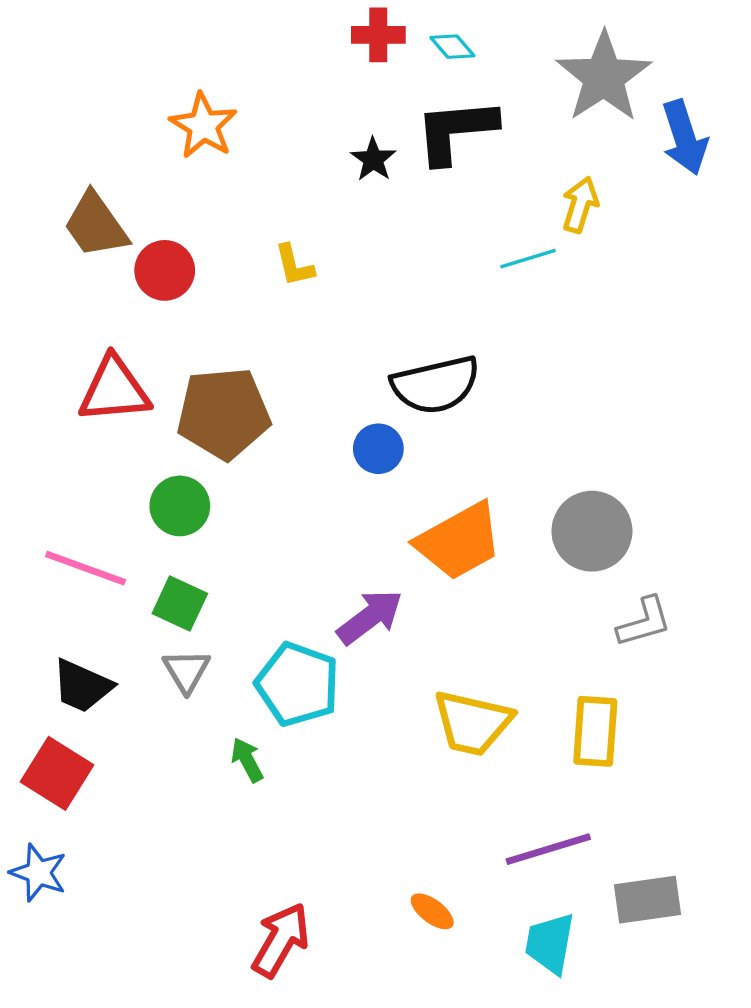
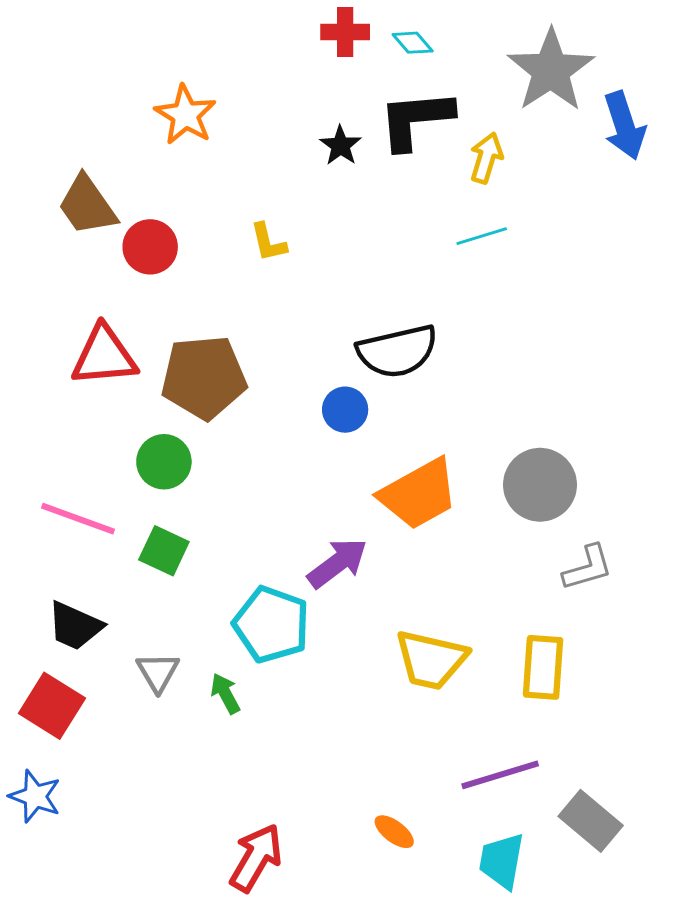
yellow arrow: (580, 205) -> (486, 158), moved
gray triangle: (187, 671) -> (158, 672), moved
gray rectangle: (647, 900) -> (591, 821), turned 48

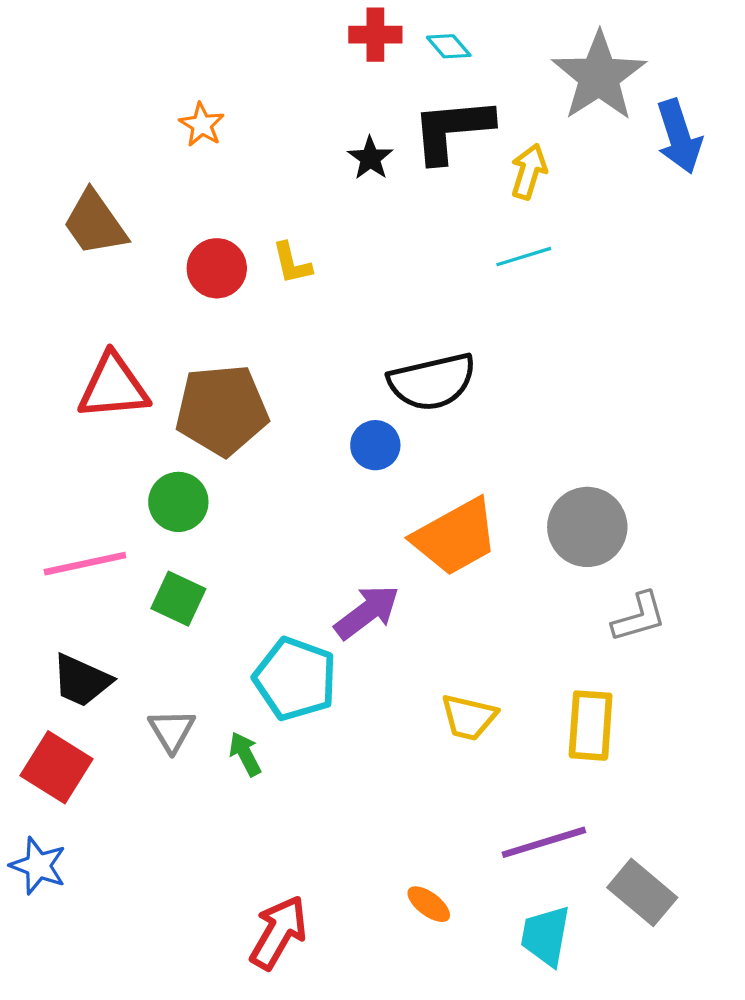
orange star: (185, 115) -> (202, 125), size x0.7
red circle: (150, 247) -> (217, 268), moved
pink line: (78, 519) -> (85, 564), turned -32
yellow trapezoid: (431, 660) -> (469, 717), size x0.7

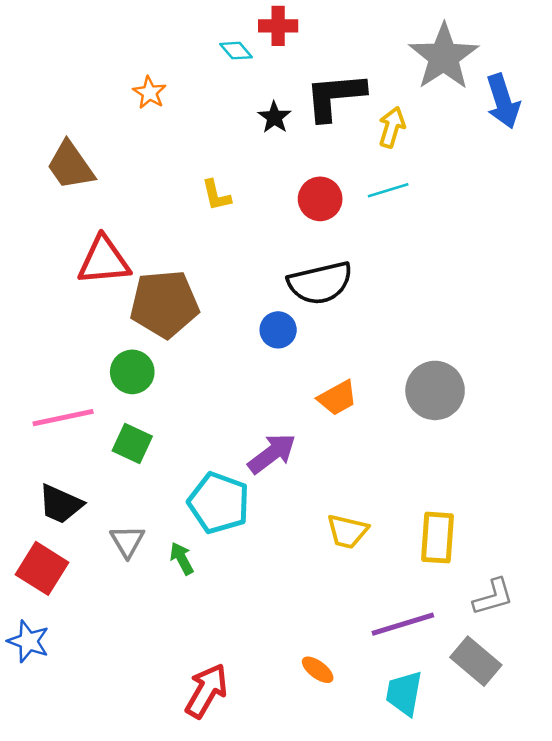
cyan diamond: (449, 46) -> (236, 51), moved
red circle: (217, 268) -> (320, 199), moved
red triangle: (113, 387) -> (104, 261), moved
orange trapezoid: (455, 537) -> (337, 398), size x0.6
gray L-shape: (639, 617) -> (493, 597), moved

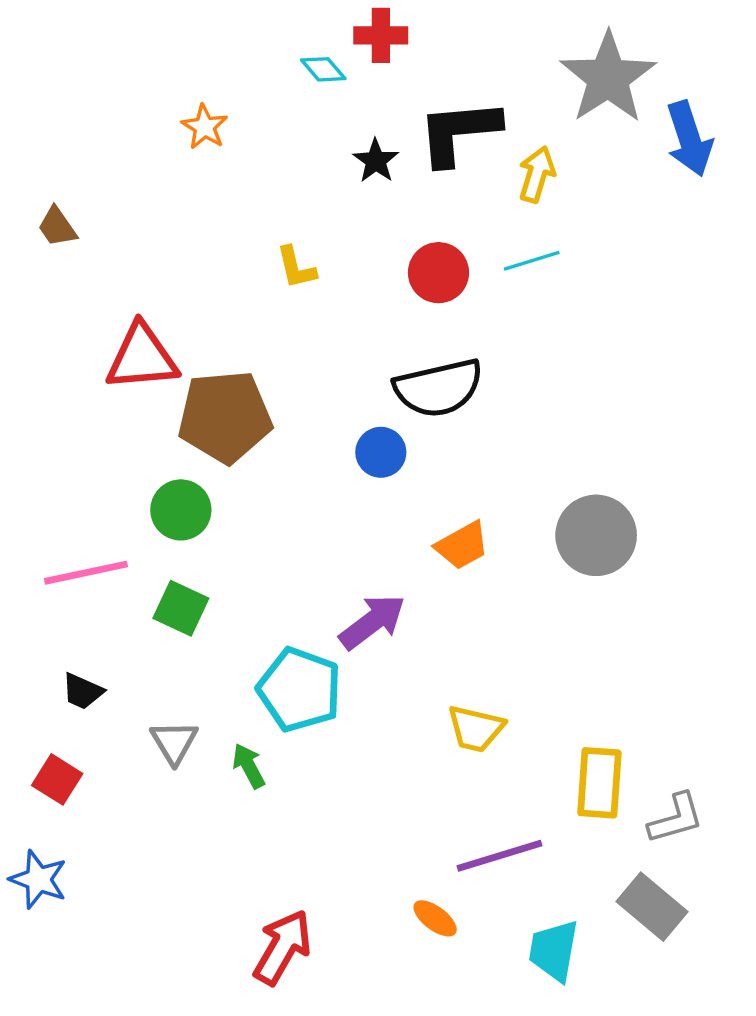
brown trapezoid: (70, 166) -> (57, 227), moved, size x0.6
black trapezoid: (61, 504) -> (83, 691), size x0.7
yellow rectangle: (438, 538) -> (599, 783), moved
red square: (42, 568) -> (57, 779), size x0.7
purple line: (403, 624) -> (499, 856), moved

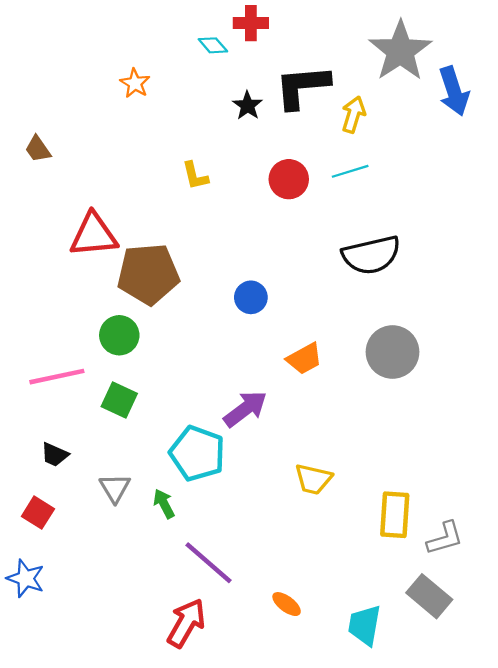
black semicircle: (438, 388) -> (371, 255), moved
purple line: (499, 856) -> (208, 563), moved, turned 58

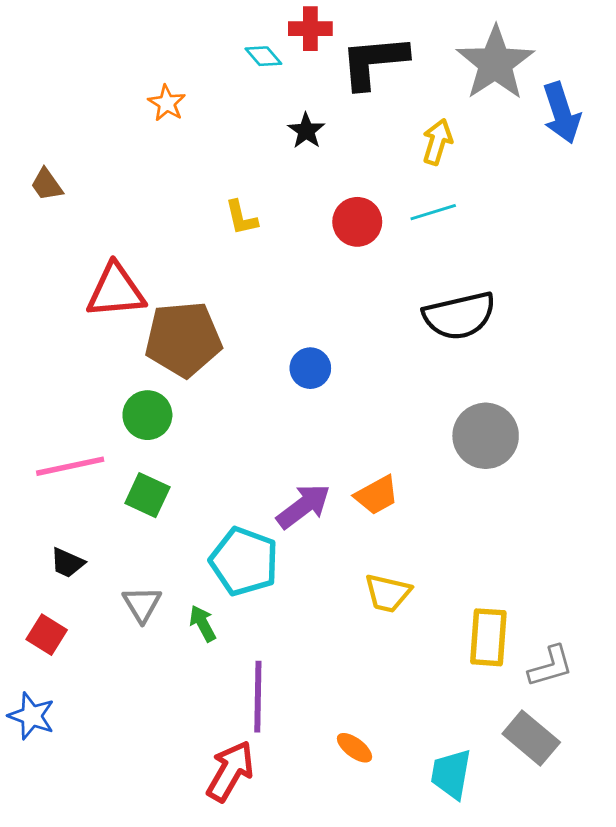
black L-shape: (302, 87) -> (374, 62), moved
orange trapezoid: (304, 359) -> (377, 495), moved
purple line: (208, 563) -> (258, 697), turned 50

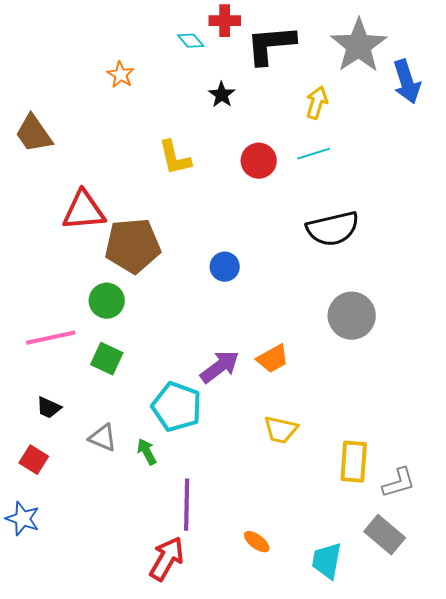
brown trapezoid: (47, 185) -> (34, 134), size x1.6
yellow L-shape: (241, 218) -> (175, 158), size x1.4
gray triangle: (142, 604) -> (103, 438), turned -36

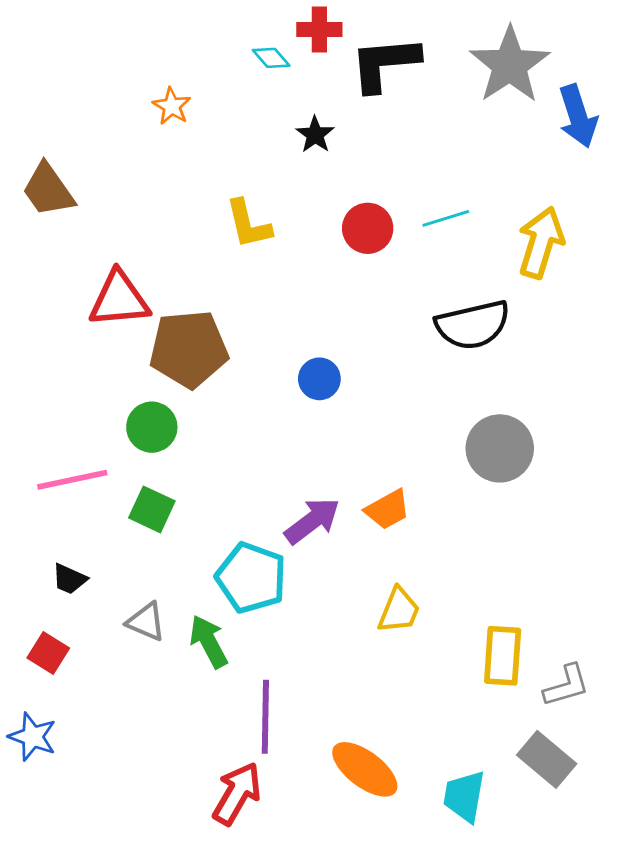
yellow arrow: (317, 103) -> (541, 243), moved, size x1.5
yellow trapezoid: (281, 430) -> (399, 610), turned -81
green arrow: (147, 452) -> (209, 642), size x1.4
orange ellipse: (257, 542) -> (365, 769), size x1.8

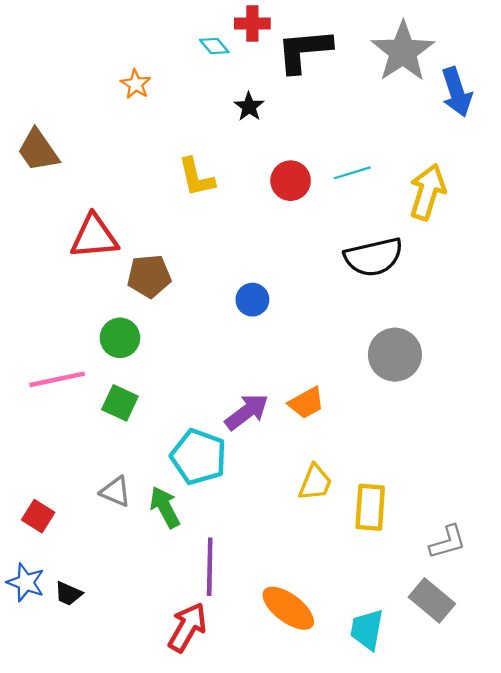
brown pentagon: (189, 349) -> (149, 276), size x0.7
black trapezoid: (69, 579) -> (68, 594), moved
yellow rectangle: (503, 656) -> (370, 507), moved

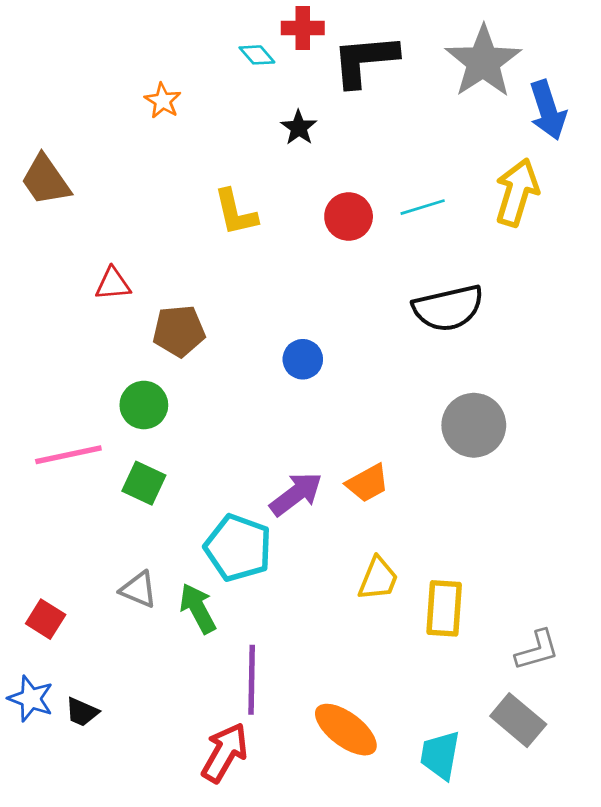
yellow arrow: (427, 192) -> (517, 192), moved
red triangle: (94, 237) -> (113, 284), size x0.6

